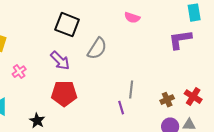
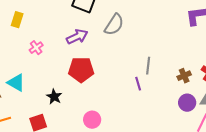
purple arrow: (60, 61) -> (77, 37), turned -70

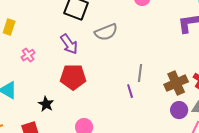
gray semicircle: (114, 25) -> (106, 32), turned 35
purple arrow: (77, 37) -> (69, 44), turned 80
brown cross: (184, 76) -> (176, 83), size x1.6

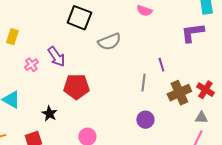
purple arrow: (69, 44) -> (56, 57), moved
purple line: (130, 91) -> (161, 65), moved
purple circle: (179, 110) -> (145, 120), moved

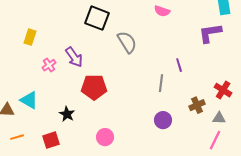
gray semicircle: (109, 42) -> (127, 42), turned -100
brown cross: (179, 93) -> (197, 105), moved, size x0.7

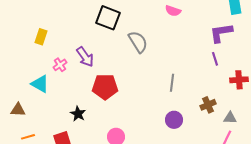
purple line: (179, 65) -> (215, 59), moved
red cross: (223, 90) -> (239, 80), moved, turned -36
cyan triangle: (29, 100) -> (40, 84), moved

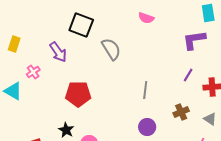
purple arrow: (85, 57) -> (58, 52), moved
purple line: (215, 59) -> (188, 75), moved, turned 48
black star: (78, 114) -> (66, 130), moved
gray triangle: (230, 118) -> (210, 119), moved, turned 32

